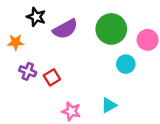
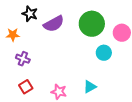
red square: (52, 77) -> (26, 87), moved

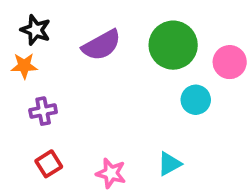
black star: (30, 14) -> (36, 30), moved
purple cross: (23, 59) -> (43, 111), turned -32

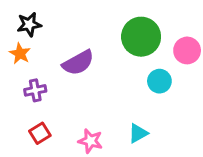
black star: (36, 30) -> (29, 24), turned -30
purple semicircle: (102, 45) -> (78, 63), moved
orange star: (24, 66) -> (20, 54), turned 30

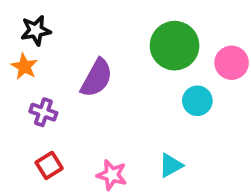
purple semicircle: (78, 63) -> (97, 78), turned -32
purple cross: (35, 90) -> (43, 112), turned 30

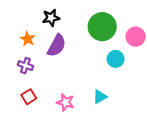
black star: (36, 30) -> (51, 18), moved
orange star: (24, 67) -> (28, 39), moved

